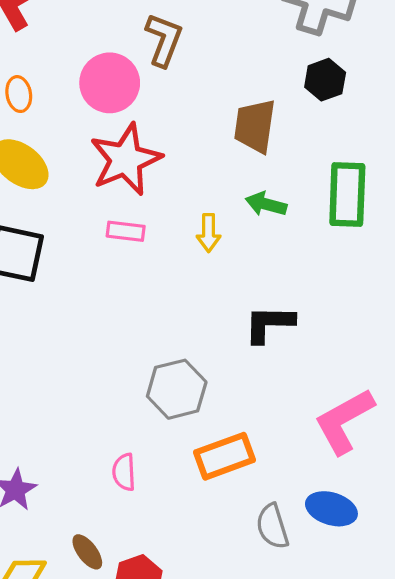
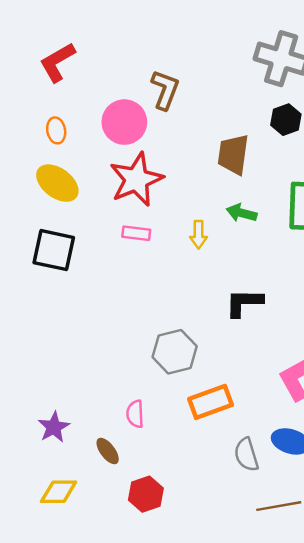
brown ellipse: (87, 552) -> (108, 451), moved

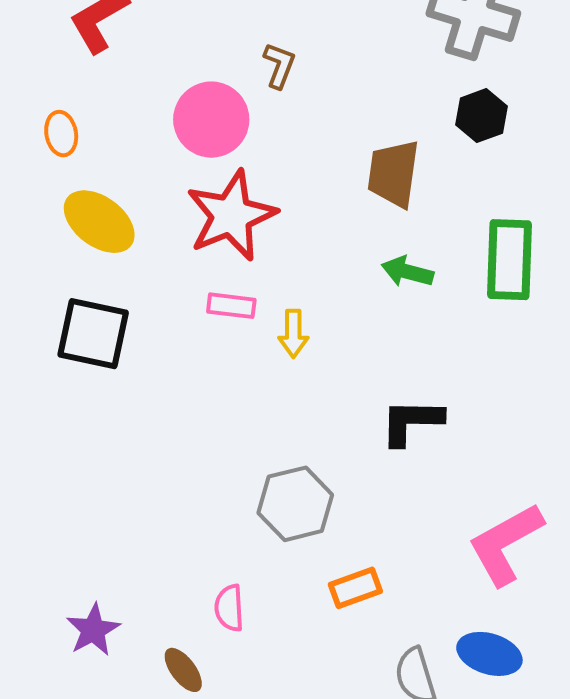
brown L-shape: (165, 90) -> (279, 65), size x0.7
orange ellipse: (56, 130) -> (61, 134), moved
yellow arrow: (199, 234) -> (293, 334), moved
orange rectangle: (210, 402) -> (355, 588), size x0.7

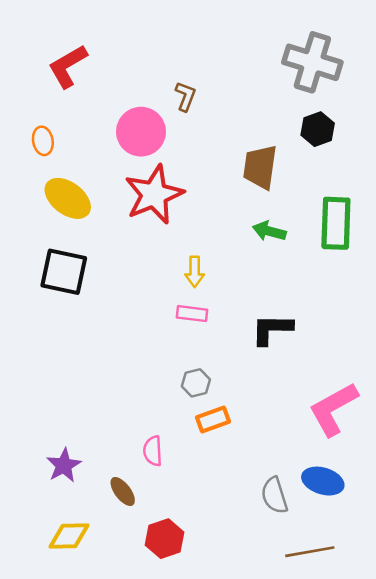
pink rectangle: (231, 306) -> (192, 314), moved
gray hexagon: (295, 504) -> (196, 383), size x0.6
orange rectangle: (355, 588) -> (213, 420), moved

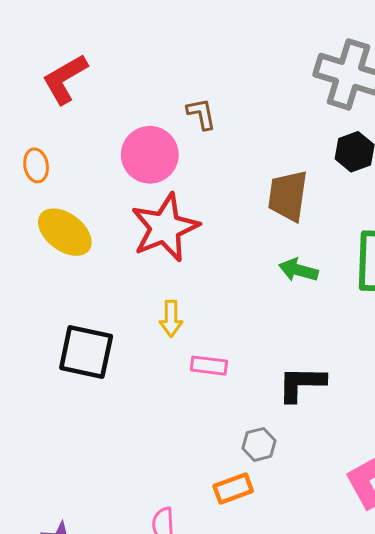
brown L-shape: (185, 96) -> (201, 114), turned -32
black square: (64, 272) -> (86, 352), moved
yellow arrow: (195, 272) -> (171, 319), moved
gray hexagon: (196, 383) -> (259, 444), moved

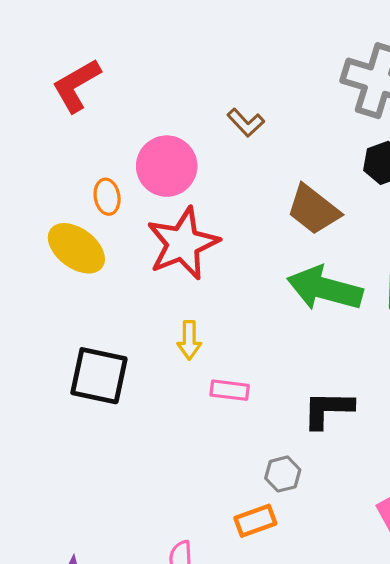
brown L-shape: (201, 114) -> (246, 123), moved, turned 148
orange ellipse: (36, 165) -> (107, 197), moved
brown trapezoid: (288, 196) -> (313, 210), turned -60
green arrow: (298, 270) -> (325, 289), size x1.8

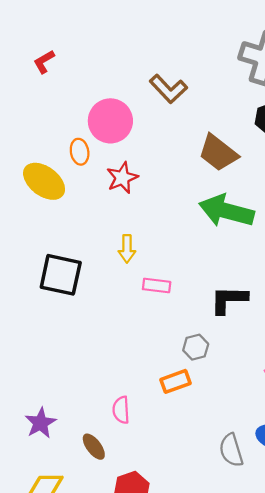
red L-shape: (76, 85) -> (44, 62), size x0.6
brown L-shape: (246, 123) -> (168, 89), size x1.4
orange ellipse: (107, 197) -> (80, 152), moved
red star: (183, 243) -> (122, 178), size x0.6

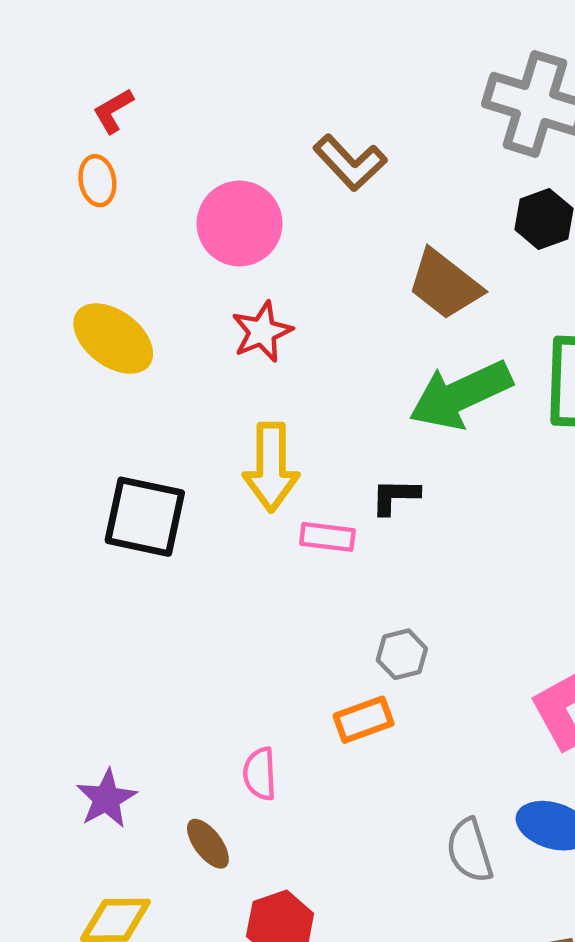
orange ellipse: (80, 152) -> (97, 181), moved
green arrow: (226, 211) -> (461, 395), turned -40
yellow arrow: (127, 249) -> (271, 467), size x1.6
black L-shape: (229, 300) -> (395, 496), moved, size x0.7

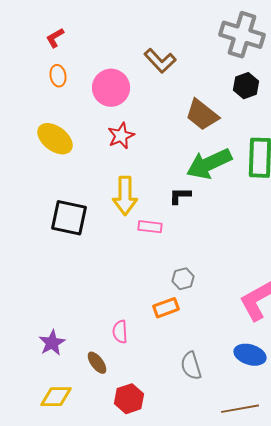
orange ellipse: (97, 181) -> (58, 76), moved
black L-shape: (395, 496) -> (180, 196), moved
gray semicircle: (470, 850) -> (191, 366), moved

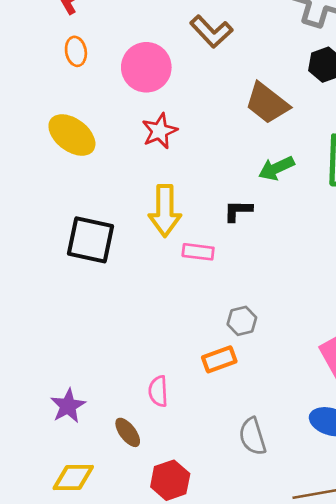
green arrow: (209, 164) -> (276, 168), size x0.6

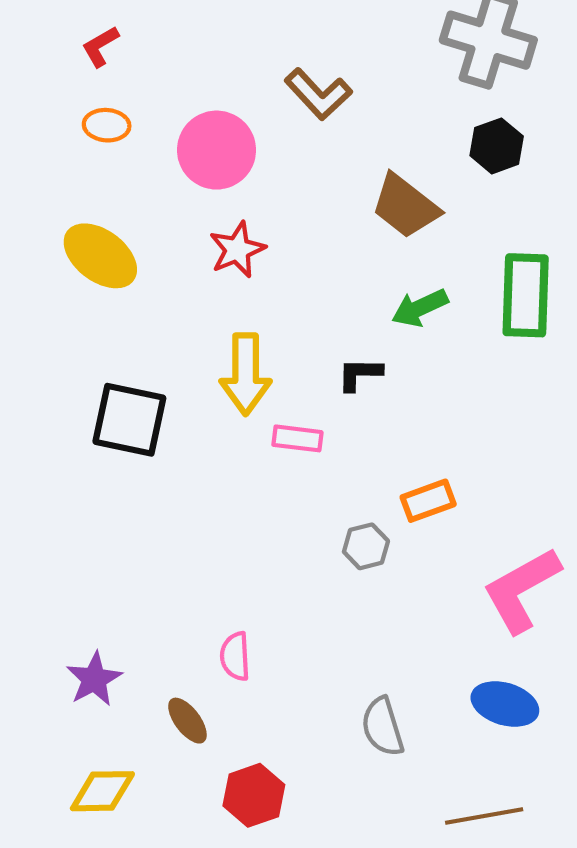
orange ellipse: (76, 51) -> (107, 125), turned -76
orange rectangle: (219, 359) -> (428, 501), moved

